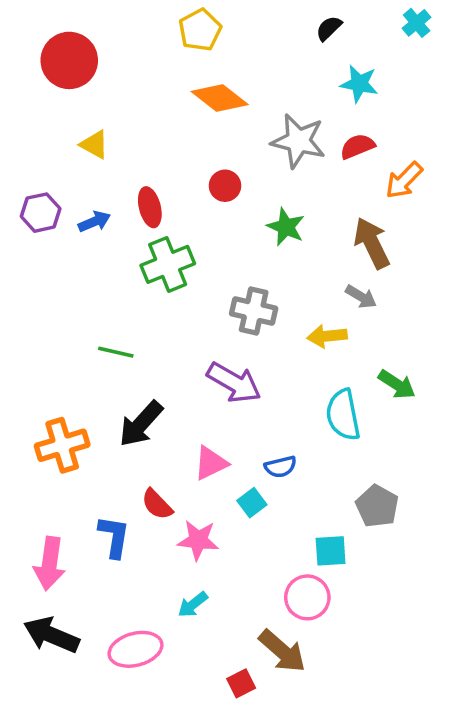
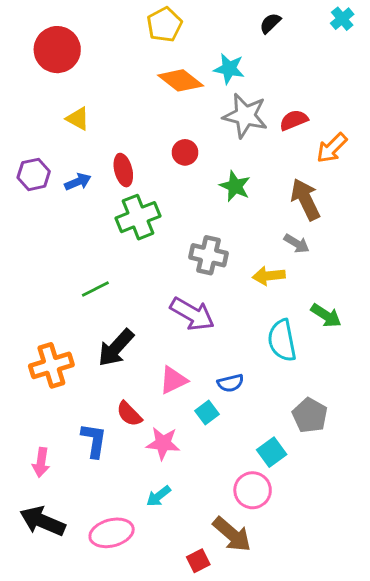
cyan star: (359, 84) -> (229, 69), moved
green line: (116, 352) -> (95, 289), turned -40
cyan square: (331, 551) -> (272, 452), turned -32
pink arrow: (50, 563) -> (41, 462), size x0.7

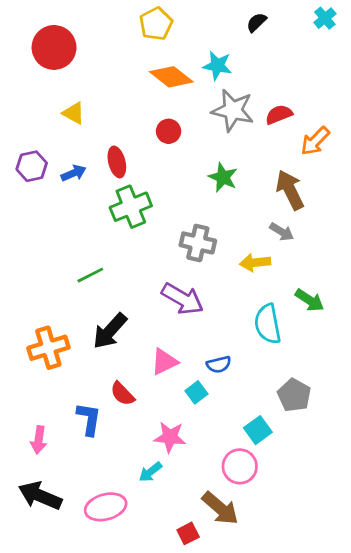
red circle: (185, 152) -> (169, 131), moved
pink star: (163, 443) -> (170, 437), moved

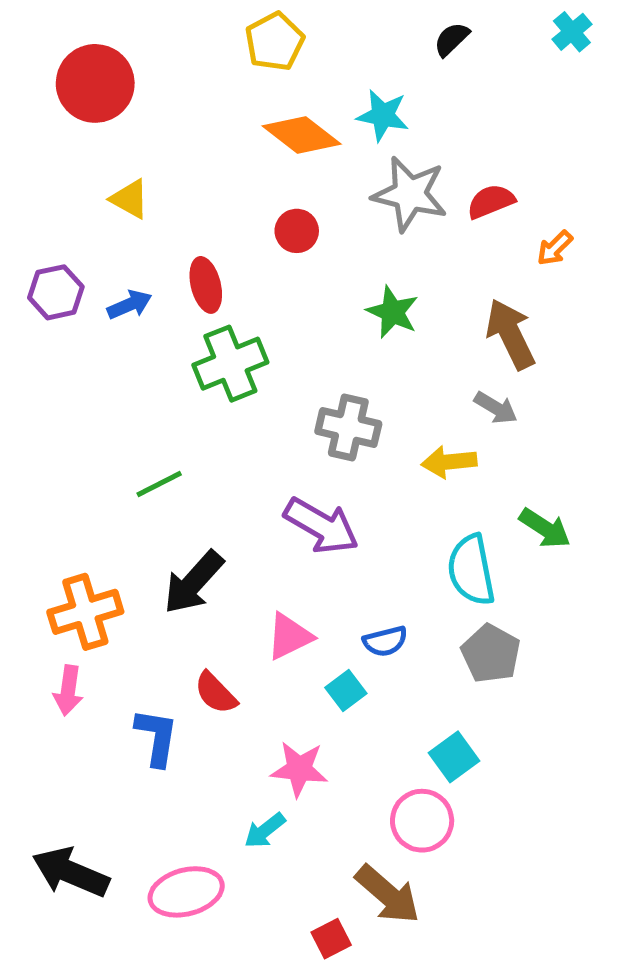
orange arrow: (315, 141) -> (555, 248), size x0.7
gray pentagon: (294, 395) -> (491, 654), moved
pink arrow: (39, 440) -> (68, 690), moved

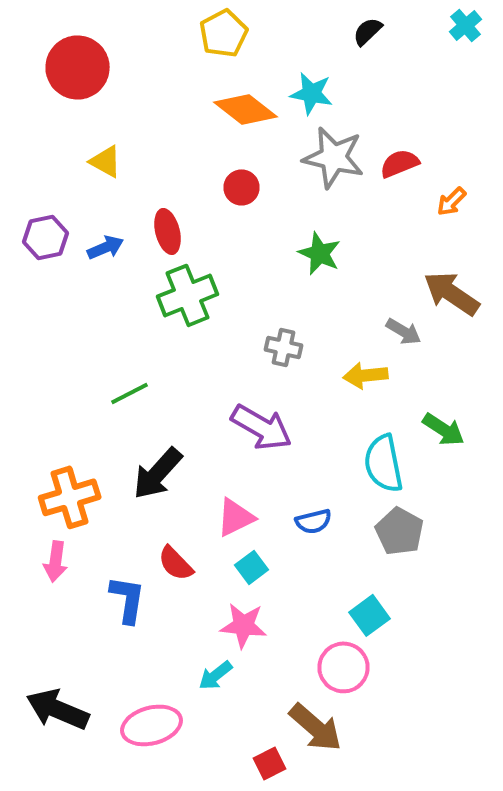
brown arrow: (511, 334) -> (451, 293), moved, turned -30
gray cross: (348, 427) -> (283, 347), size x0.7
cyan square: (346, 690) -> (252, 567), moved

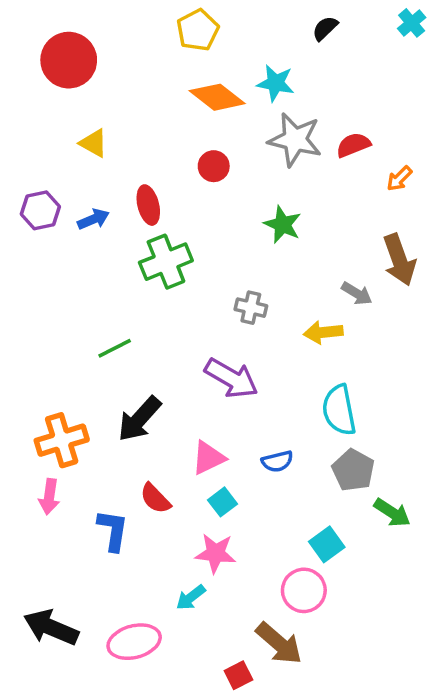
brown arrow: (451, 293) -> (399, 260), turned -144
green arrow: (443, 429) -> (392, 513), moved

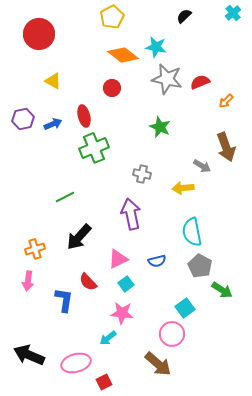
red circle: (214, 166) -> (112, 88), moved
purple arrow: (231, 378) -> (131, 214), turned -132
orange cross: (62, 440) -> (35, 249), size x0.7
red square: (238, 675) -> (104, 382), moved

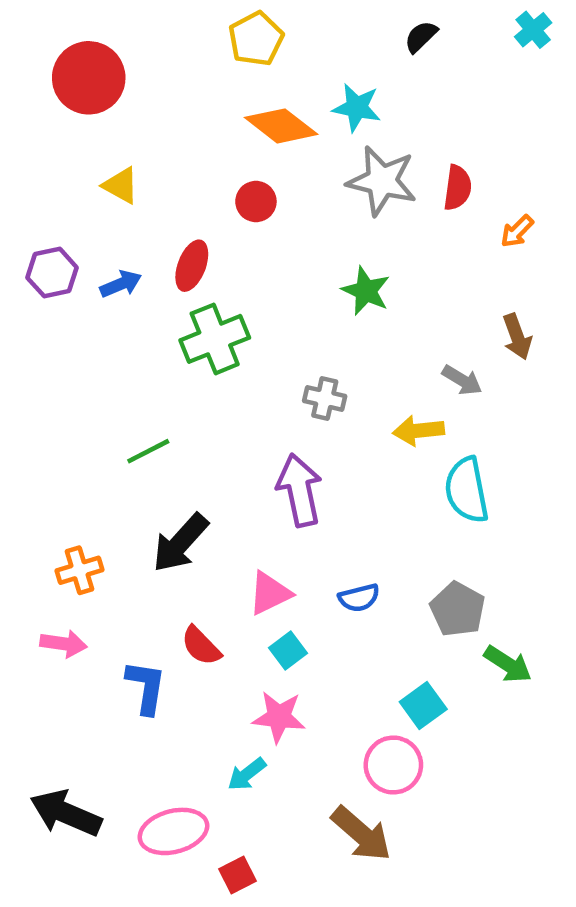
red semicircle: (200, 82) -> (458, 188), turned 120
red ellipse: (84, 116) -> (192, 266), turned 35
brown arrow: (226, 147) -> (517, 337), size x0.7
cyan semicircle: (192, 232) -> (467, 490), moved
pink arrow: (28, 281) -> (64, 644), turned -90

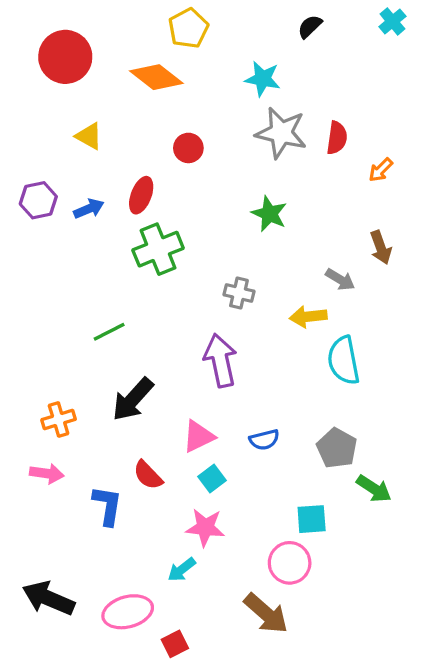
orange diamond: (281, 126) -> (156, 77), moved
cyan square: (423, 705) -> (312, 519), turned 32

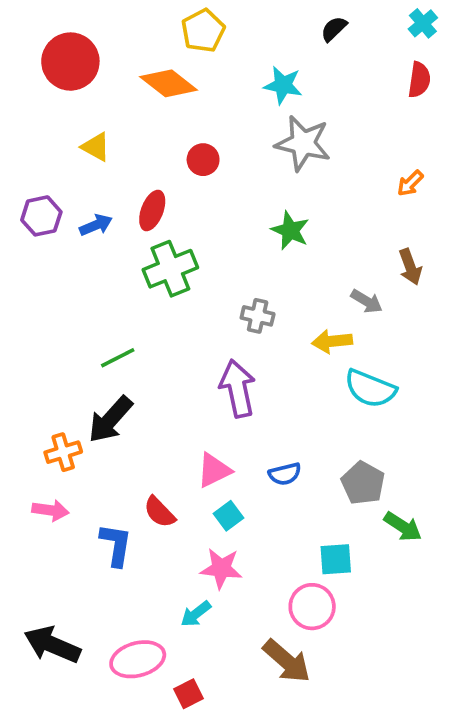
red semicircle: (337, 138) -> (419, 80), moved
cyan semicircle: (344, 360) -> (370, 389), turned -57
black arrow: (133, 399) -> (110, 419), moved

